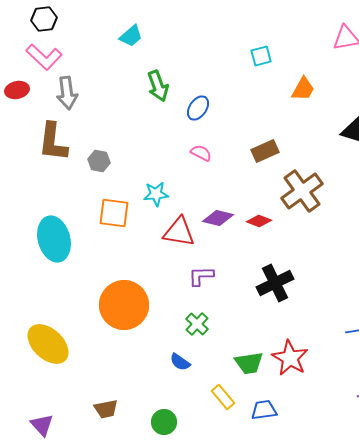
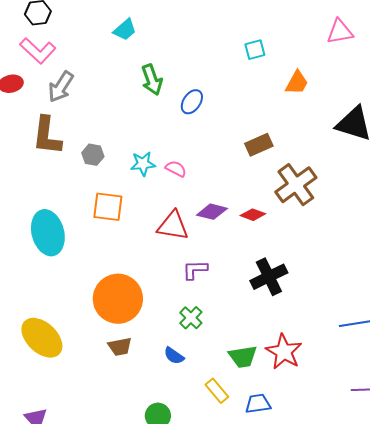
gray arrow: (67, 93) -> (61, 87), turned 40
pink semicircle: (201, 153) -> (176, 169), moved
cyan star: (156, 194) -> (143, 164), moved
brown trapezoid: (106, 409) -> (120, 347), moved

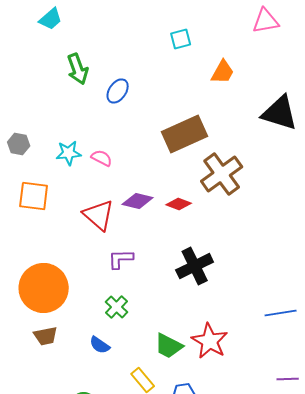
brown rectangle: (259, 145) -> (185, 134), size x1.6
red triangle: (173, 226) -> (99, 215), turned 32
green trapezoid: (243, 357) -> (169, 346), turned 36

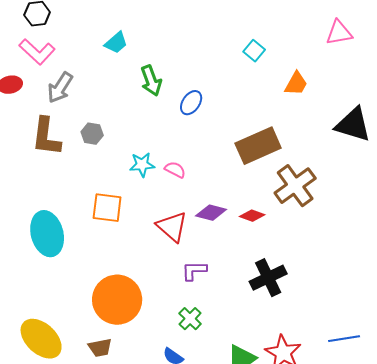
cyan trapezoid: (51, 19) -> (116, 43), moved
cyan square: (181, 39) -> (254, 51), turned -35
gray hexagon: (19, 144) -> (92, 134), moved
blue line: (281, 313) -> (344, 339), moved
brown trapezoid: (46, 336) -> (100, 348), moved

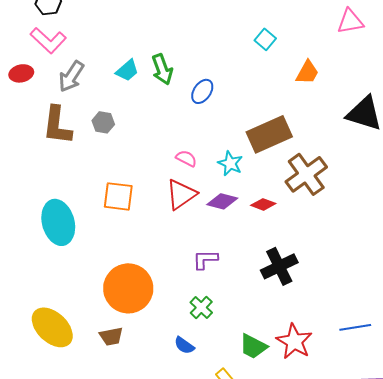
cyan trapezoid: (116, 43) -> (127, 70), moved
cyan star: (142, 165) -> (230, 163), moved, turned 30
red triangle: (172, 227) -> (181, 194), moved, turned 44

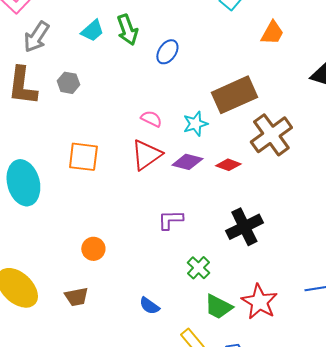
cyan star: (230, 163) -> (195, 124), turned 30
orange circle: (128, 288) -> (93, 249), size x0.5
green cross: (201, 307) -> (198, 268), moved

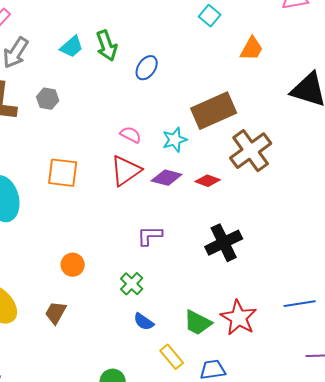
green cross: (198, 268) -> (132, 284), moved
brown trapezoid: (76, 297) -> (56, 313), turned 130
blue semicircle: (149, 306) -> (144, 322), moved

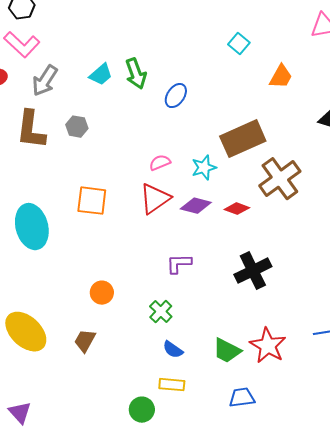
pink semicircle: (131, 135) -> (160, 163), turned -50
yellow rectangle: (172, 357) -> (172, 385), moved, turned -45

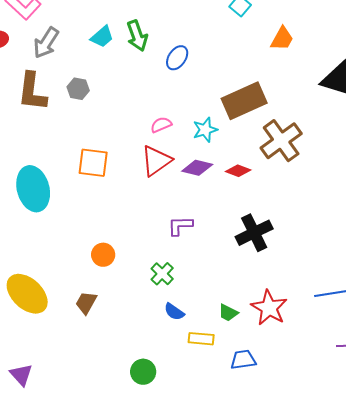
green trapezoid: (227, 351) -> (228, 313), size x0.7
yellow rectangle: (172, 385) -> (201, 339), moved

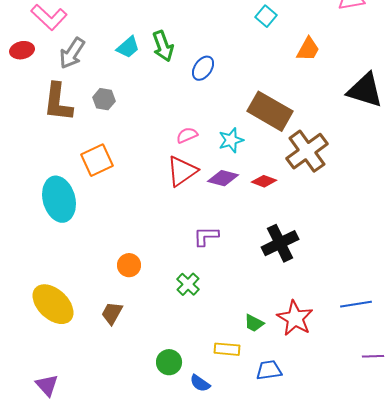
brown rectangle: (244, 101) -> (270, 111), turned 54
orange square: (93, 163) -> (97, 160), moved, turned -32
blue semicircle: (174, 312) -> (200, 383), moved
green circle: (143, 372) -> (169, 362), moved

